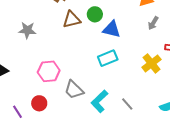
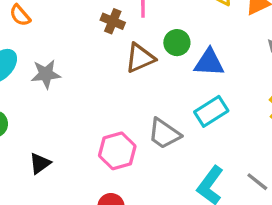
gray star: (27, 30) -> (46, 74), moved
gray trapezoid: (74, 90) -> (164, 134), moved

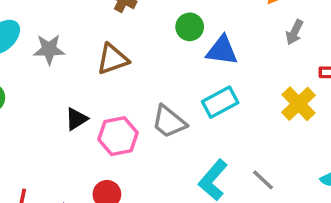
brown triangle: (140, 58) -> (113, 59), moved
black triangle: (40, 163) -> (76, 119), moved

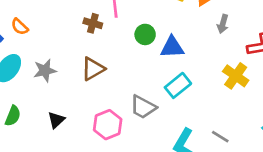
black triangle: (76, 119) -> (56, 120), moved

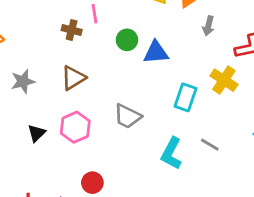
cyan rectangle: (178, 85) -> (185, 97), moved, turned -30
pink hexagon: (108, 125) -> (75, 127), moved

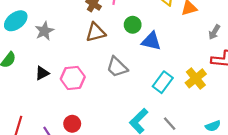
gray arrow: (208, 26) -> (214, 32), moved
brown triangle: (73, 78) -> (96, 32), moved
gray star: (23, 81) -> (44, 31), turned -30
gray trapezoid: (127, 116) -> (117, 67), moved

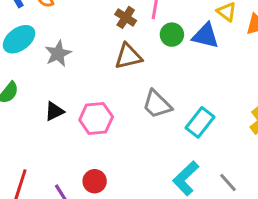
green circle: (133, 25) -> (172, 35), moved
blue triangle: (151, 41) -> (206, 36), moved
cyan rectangle: (163, 82) -> (200, 122), moved

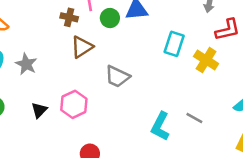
cyan rectangle: (200, 122) -> (174, 44), moved

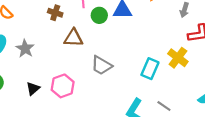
brown cross: (69, 17) -> (55, 13), moved
cyan rectangle: (174, 44) -> (150, 69), moved
brown triangle: (82, 47) -> (73, 38), turned 30

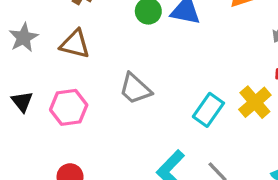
brown triangle: (73, 38) -> (75, 44), moved
black triangle: (33, 89) -> (22, 102), turned -40

